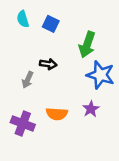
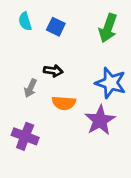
green arrow: (87, 45) -> (108, 28), moved
purple star: (91, 109) -> (100, 120), size x1.6
orange semicircle: (57, 114) -> (64, 103), moved

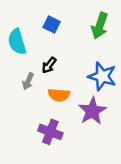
cyan semicircle: (25, 21) -> (17, 42), moved, size x1.5
black arrow: (53, 71) -> (49, 65), turned 119
purple cross: (25, 136) -> (50, 132), moved

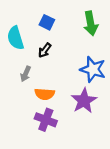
green arrow: (100, 26) -> (91, 23), turned -30
black arrow: (49, 65) -> (45, 50), moved
orange semicircle: (59, 95) -> (45, 94), moved

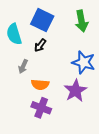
blue square: (47, 22) -> (42, 20), size x1.6

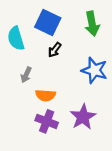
black arrow: (40, 45) -> (55, 50), moved
purple star: (75, 91) -> (83, 117), moved

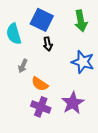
black arrow: (55, 50) -> (48, 44), turned -48
orange semicircle: (45, 95) -> (40, 84), turned 30

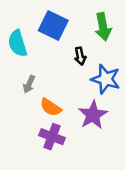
black arrow: (48, 44) -> (80, 56), moved
purple star: (73, 103) -> (93, 115), moved

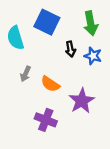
blue star: (106, 79) -> (93, 56), moved, size x0.7
orange semicircle: (51, 107) -> (50, 84), moved

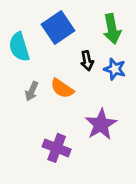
blue square: (47, 22) -> (58, 28), turned 30
orange semicircle: (50, 84) -> (62, 88), moved

